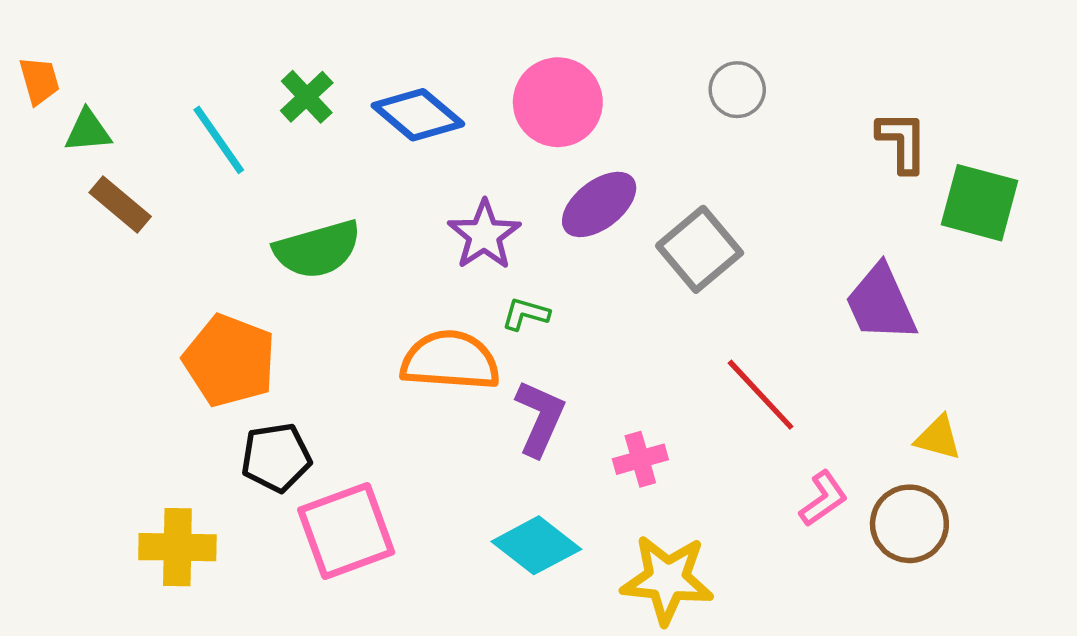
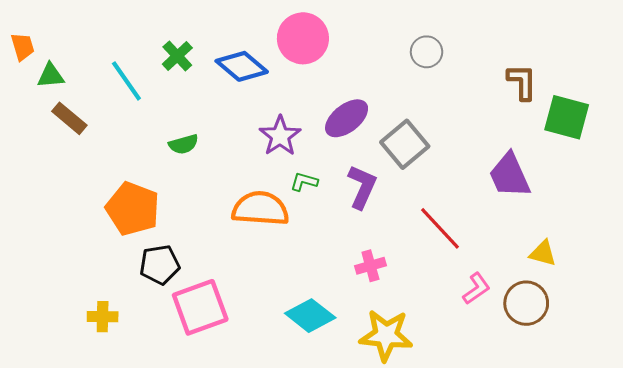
pink circle: (558, 102) -> (303, 38), moved
green semicircle: (317, 249) -> (184, 144), size x0.6
purple L-shape: (540, 418) -> (362, 187), moved
yellow cross: (177, 547) -> (103, 317), size x0.7

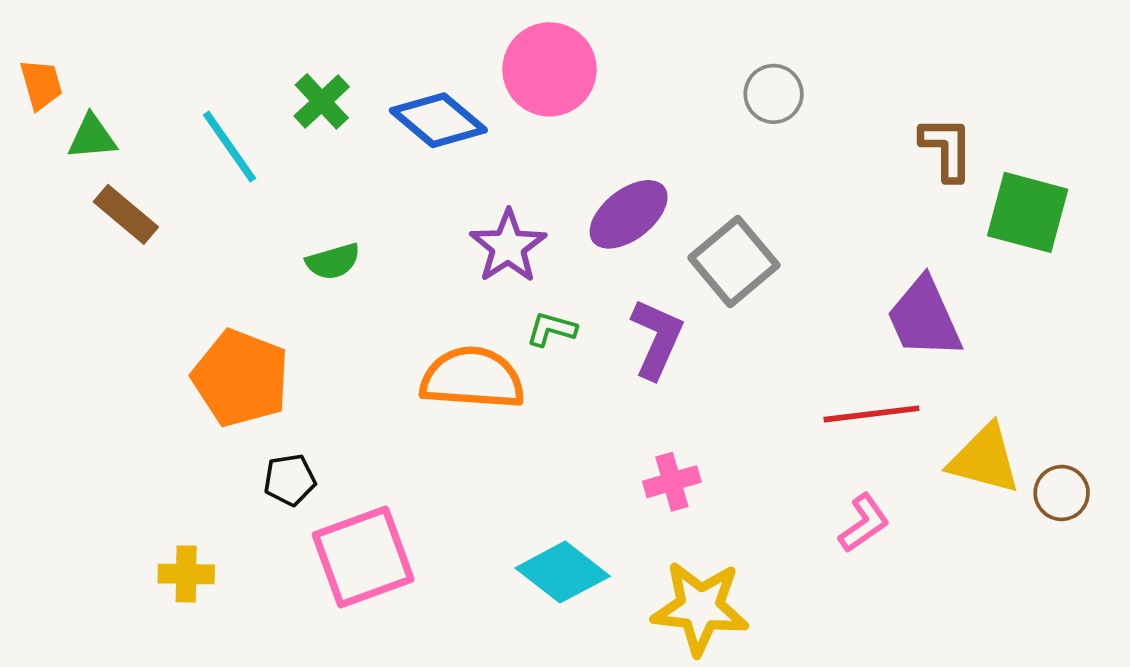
red line: (440, 228) -> (871, 414), moved, turned -54
yellow triangle: (543, 253) -> (984, 459), size x1.5
black pentagon: (160, 265) -> (290, 480), size x0.7
brown circle: (526, 303) -> (1062, 493), moved, size x0.7

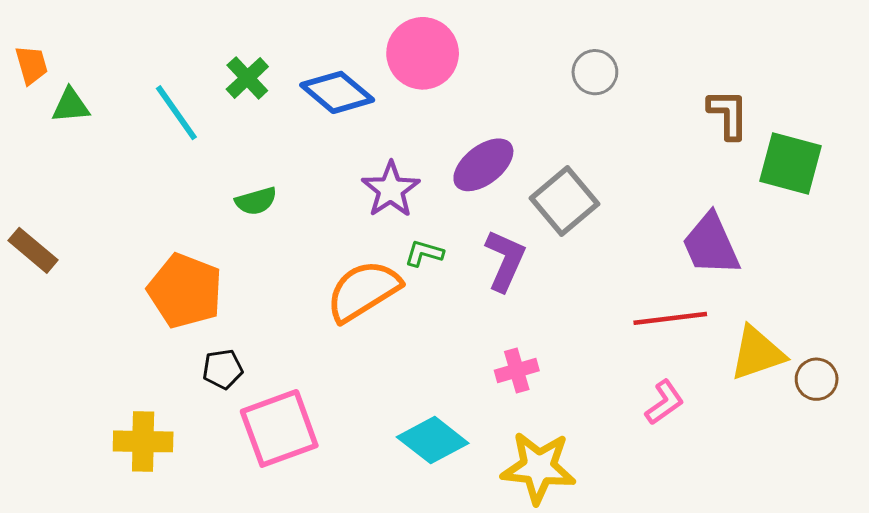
brown rectangle: (126, 214) -> (33, 250), moved
orange semicircle: (472, 378) -> (363, 291), turned -36
yellow triangle: (984, 459) -> (757, 353), turned -34
yellow cross: (186, 574) -> (143, 441), size x1.4

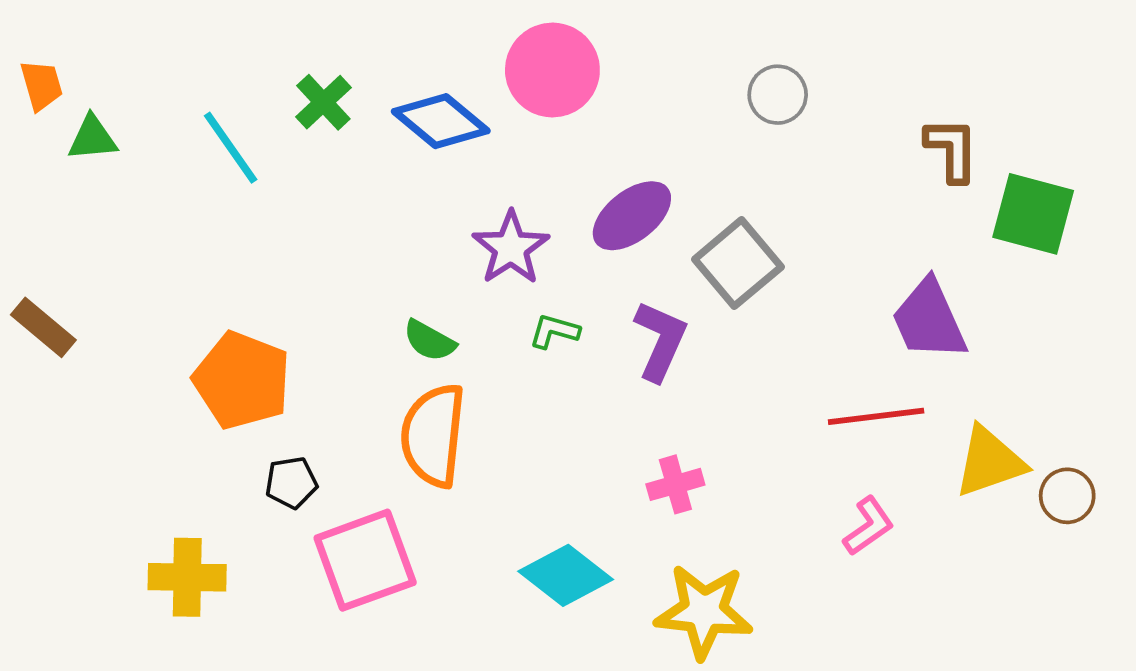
green semicircle: (256, 201) -> (429, 341), moved, turned 45
orange semicircle: (363, 291) -> (433, 435), moved, turned -52

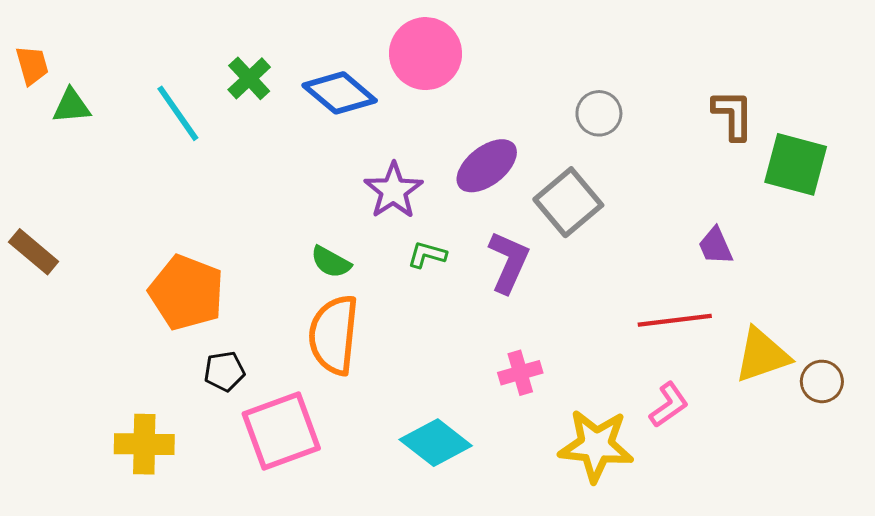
gray circle: (778, 95) -> (599, 113), moved
purple trapezoid: (929, 320) -> (715, 246), size x0.6
yellow star: (704, 611) -> (596, 446), moved

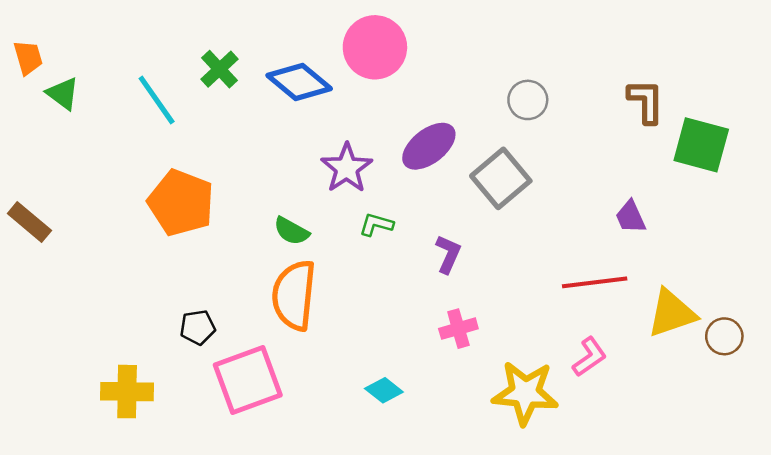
green triangle: (71, 106) -> (63, 94), turned 42
purple L-shape: (509, 262) -> (448, 254), moved, size x0.7
orange pentagon: (187, 293) -> (181, 203), moved
cyan diamond: (436, 443) -> (384, 390), size x0.6

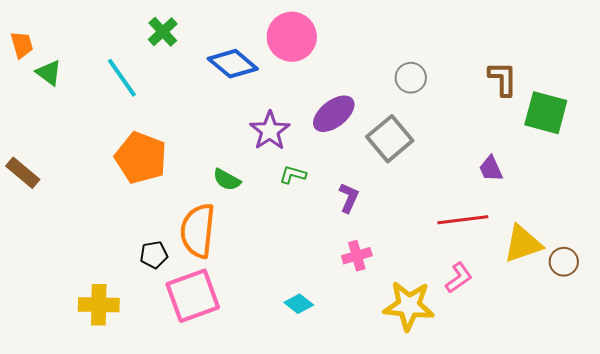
green cross: (220, 69) -> (163, 32), moved
orange semicircle: (294, 295) -> (198, 231), moved

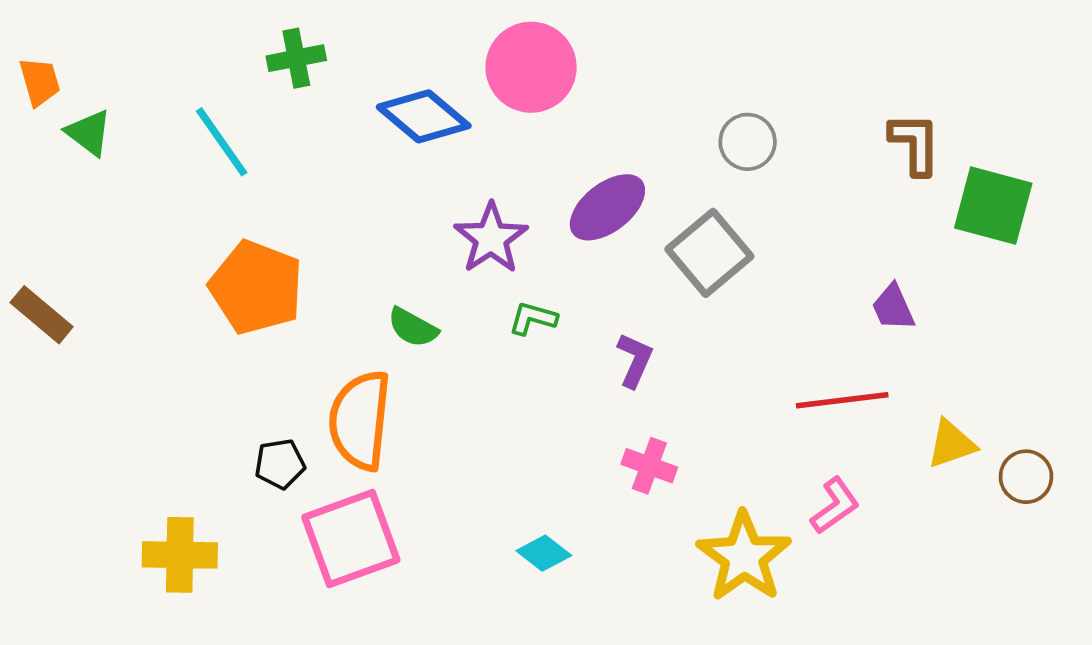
green cross: (163, 32) -> (296, 58), turned 32
yellow triangle: (523, 244) -> (951, 444), size x0.7
pink cross: (357, 256) -> (649, 466), turned 36
yellow star: (409, 306) -> (744, 557), turned 30

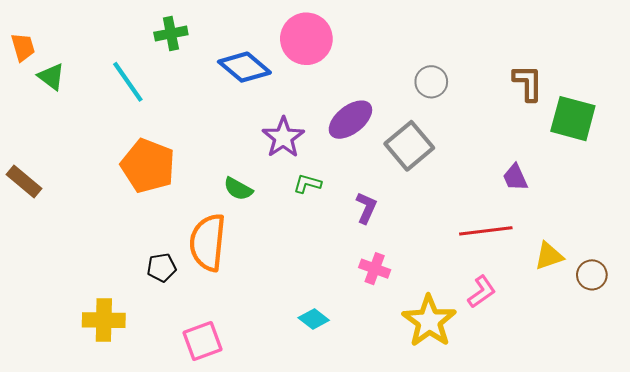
pink square: (351, 539) -> (202, 341), moved, size x0.7

